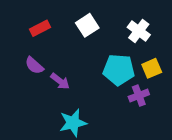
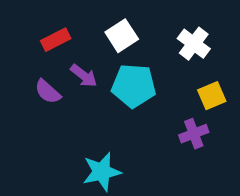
cyan pentagon: (119, 70) -> (134, 86), moved
purple arrow: (60, 81) -> (84, 76), moved

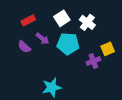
white cross: (194, 44) -> (87, 22), moved
purple cross: (194, 134) -> (93, 61), moved

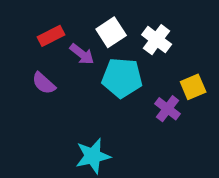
purple arrow: (43, 39) -> (82, 54), moved
purple cross: (93, 61) -> (168, 109), turned -32

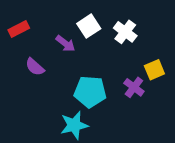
red rectangle: (51, 36) -> (19, 29), moved
cyan pentagon: (122, 78) -> (90, 92), moved

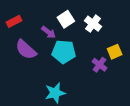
purple semicircle: (35, 67) -> (26, 50), size x1.5
cyan pentagon: (90, 92) -> (64, 52), moved

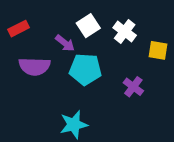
purple semicircle: (26, 50) -> (34, 66), turned -40
yellow square: (115, 52) -> (158, 50), moved, turned 32

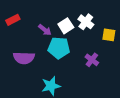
white square: (88, 26) -> (66, 26), moved
purple semicircle: (34, 66) -> (24, 58), moved

